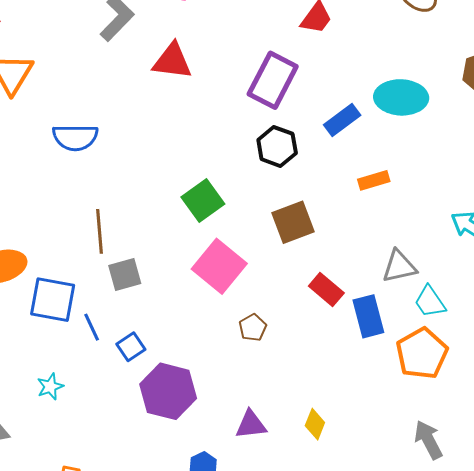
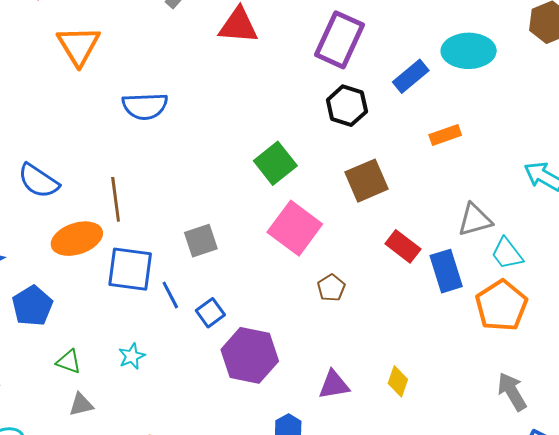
brown line: (99, 231) -> (116, 199), moved

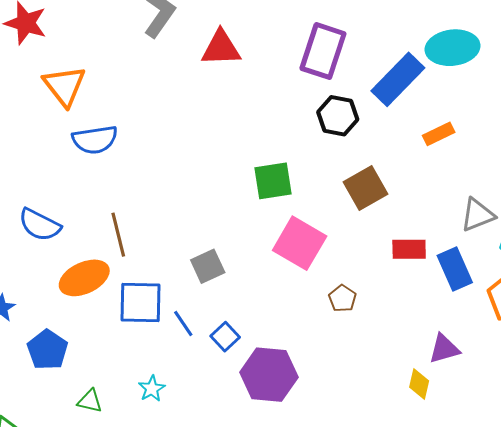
blue rectangle: (411, 76) -> (398, 79), size x1.5
blue semicircle: (145, 106) -> (95, 140), moved
green square: (275, 163) -> (273, 181), turned 36
red rectangle: (403, 246) -> (409, 249), turned -32
purple triangle: (334, 385) -> (444, 349), moved

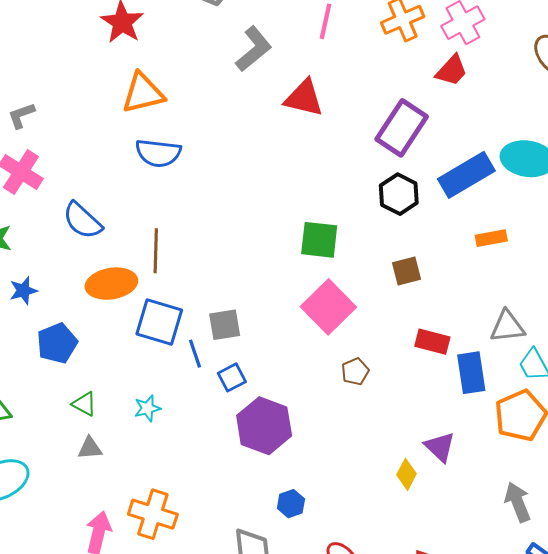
orange triangle: (64, 86) -> (143, 93), turned 39
brown square: (366, 188) -> (407, 271), size x0.7
gray square: (208, 266) -> (225, 325), moved
purple triangle: (444, 349) -> (440, 447), turned 44

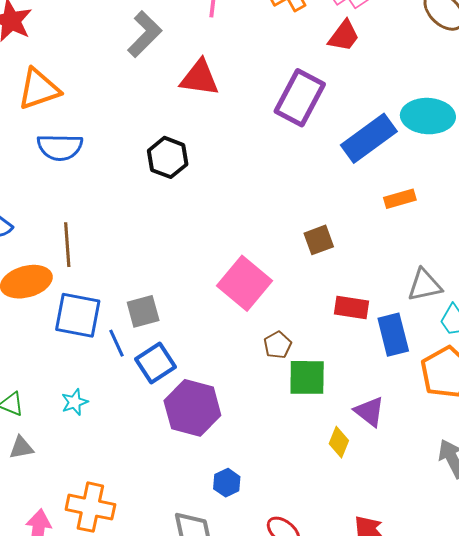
black hexagon: (399, 194) -> (168, 157), moved
green square: (319, 240) -> (307, 377), moved
blue square: (232, 377) -> (156, 363), size x1.4

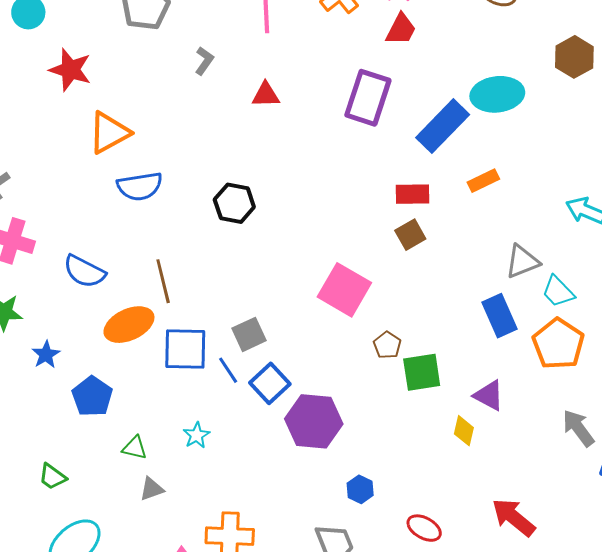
gray L-shape: (145, 34) -> (204, 61), size x0.6
red triangle: (200, 78) -> (266, 95), size x0.7
black hexagon: (168, 157) -> (234, 203), moved
red rectangle: (351, 308) -> (413, 194), moved

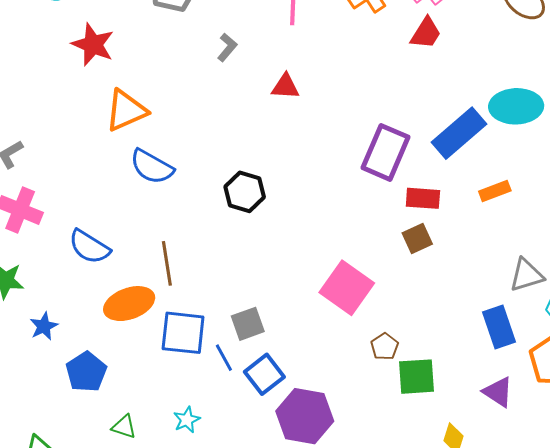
purple rectangle: (368, 98) -> (385, 152), moved
blue semicircle: (140, 186) -> (152, 167), turned 33
purple triangle: (489, 395) -> (498, 392), moved

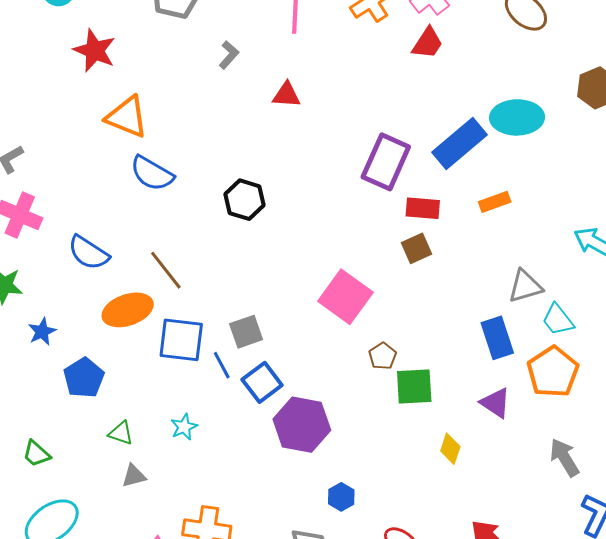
orange triangle: (126, 111) -> (127, 117), turned 45
brown line: (167, 263) -> (166, 270), turned -30

